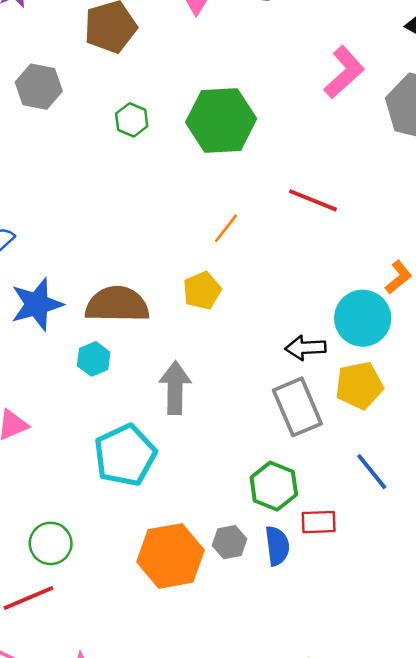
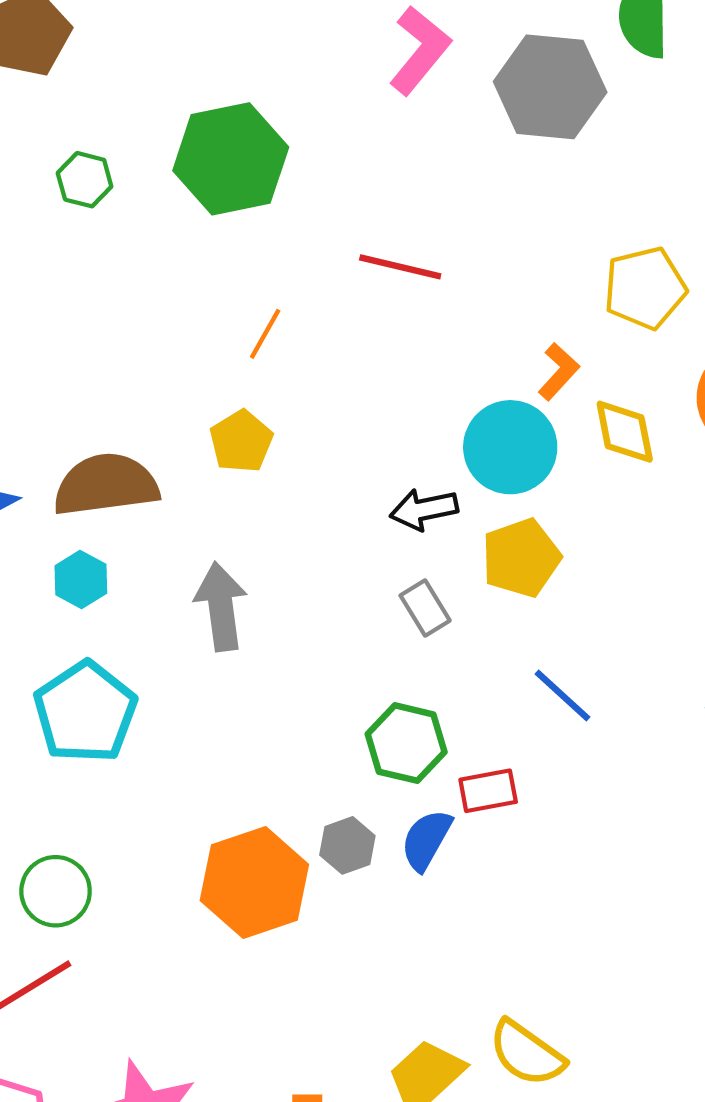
gray rectangle: (297, 407) -> (425, 608), size x0.6
cyan pentagon: (125, 455) -> (85, 712), moved
blue semicircle: (277, 546) -> (426, 840), turned -135

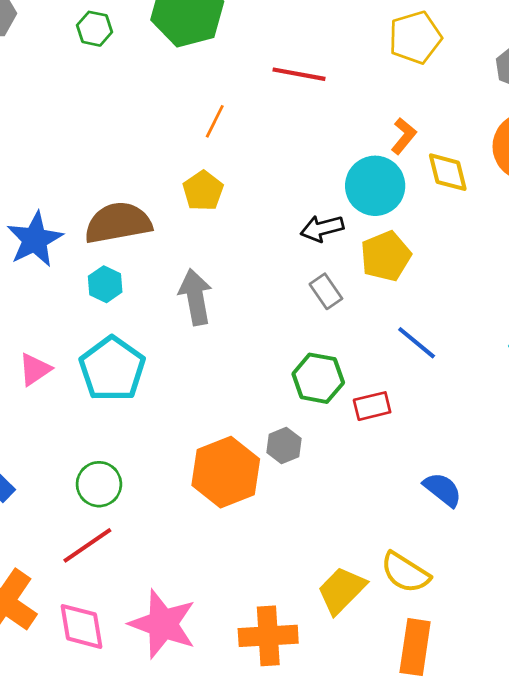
yellow pentagon: (645, 288) -> (415, 37), moved
blue semicircle: (426, 840) -> (443, 490), moved, turned 102

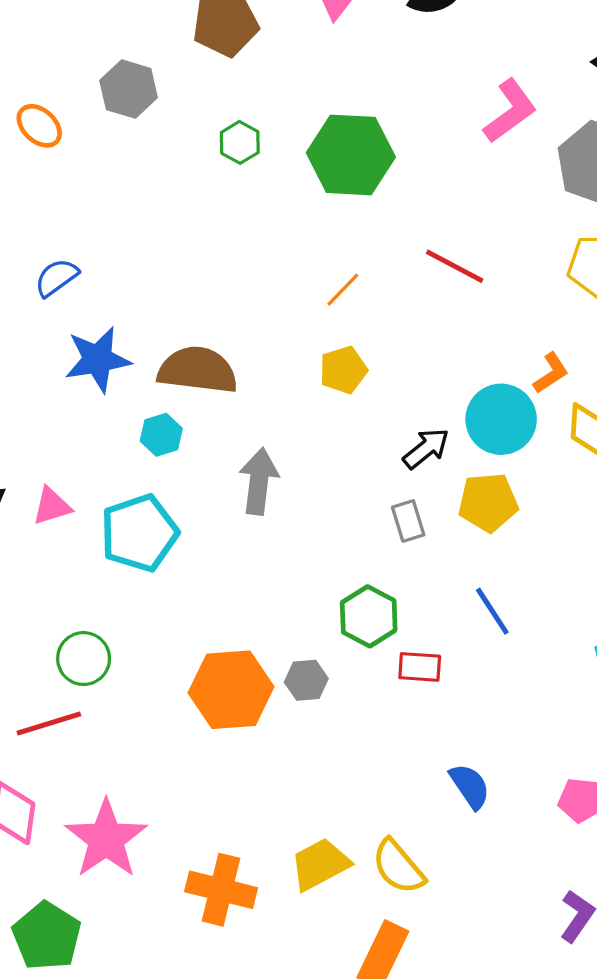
yellow pentagon: (203, 191) -> (343, 370), moved
black arrow: (322, 228) -> (426, 448), turned 138

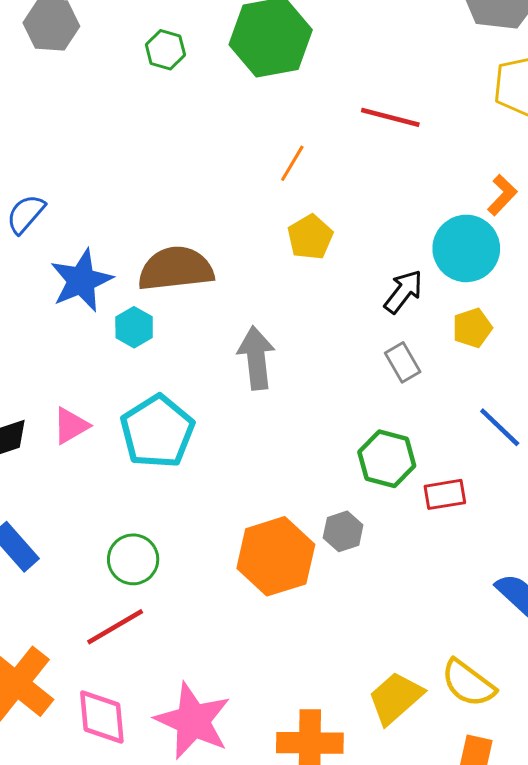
cyan hexagon: (161, 435) -> (134, 327), moved
yellow pentagon: (488, 502) -> (472, 328), size x0.7

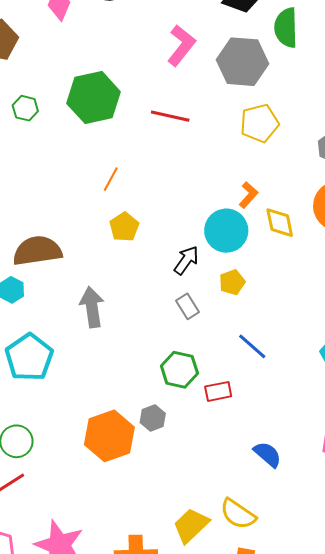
red line: (390, 117) -> (170, 116), moved

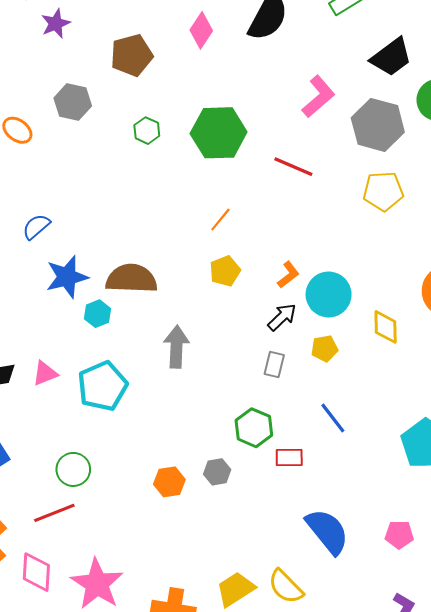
orange L-shape: (248, 195) -> (288, 275), moved
yellow diamond: (280, 223) -> (386, 327), moved
gray rectangle: (187, 306) -> (274, 365), turned 35
orange hexagon: (109, 436) -> (169, 482), size x0.6
blue semicircle: (267, 454) -> (327, 531), size x1.6

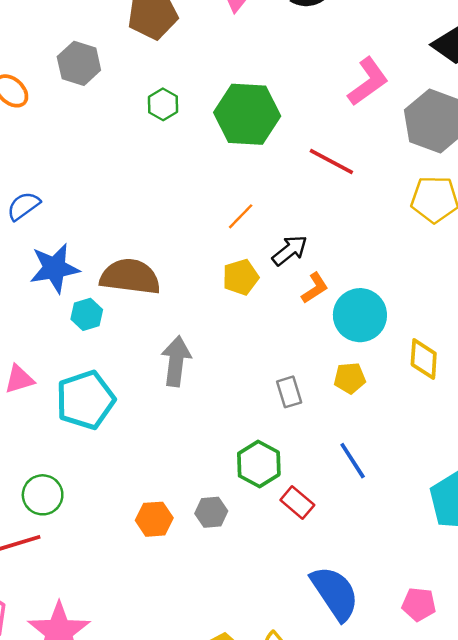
black arrow: (282, 317) -> (290, 250), moved
gray rectangle: (274, 365) -> (289, 392), turned -35
red rectangle: (289, 457) -> (297, 503), turned 36

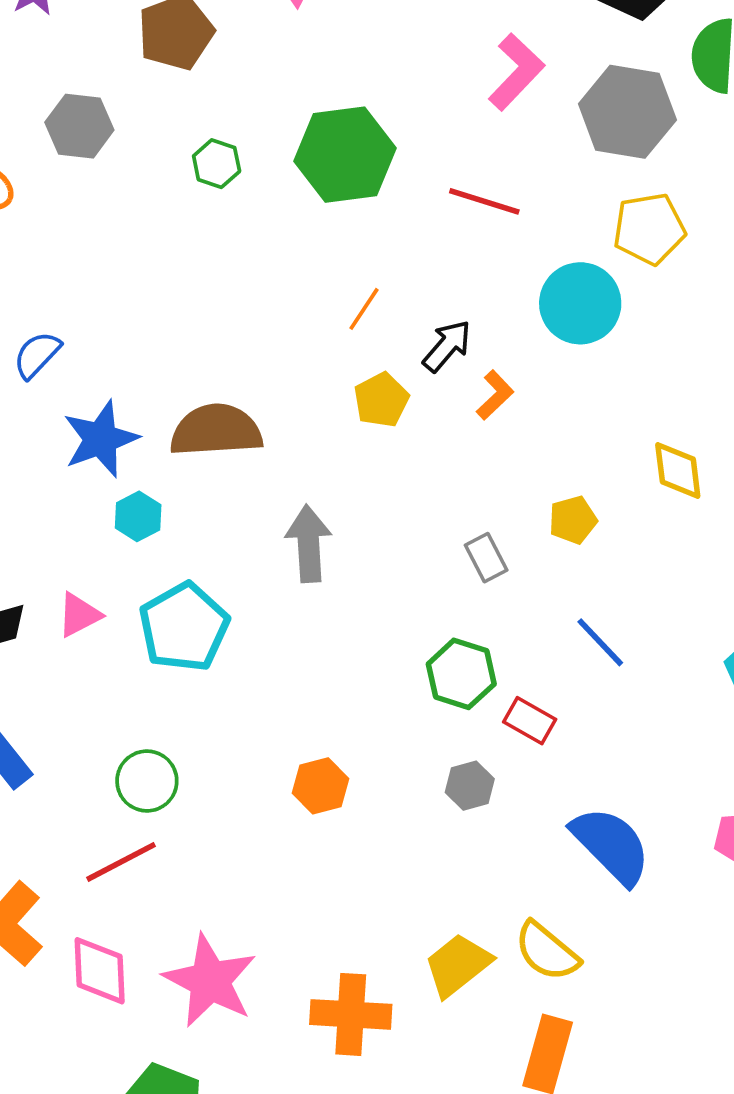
cyan hexagon: (87, 314) -> (138, 516), moved
cyan circle: (360, 315) -> (580, 303), moved
gray hexagon: (211, 512) -> (470, 786), moved

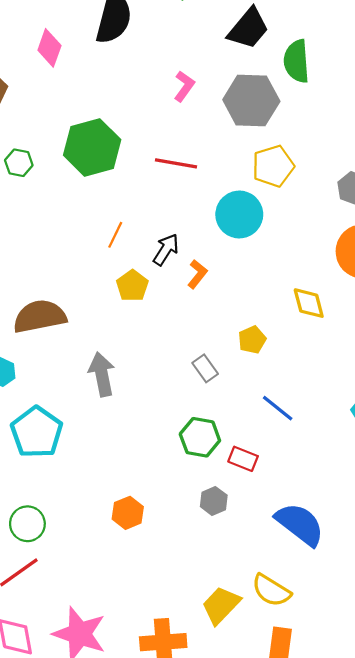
pink L-shape: (516, 72) -> (184, 86), size x0.7

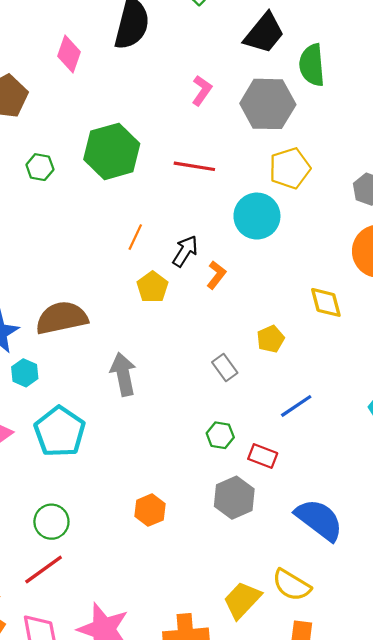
blue line: (278, 408) -> (296, 406), turned -72
green hexagon: (200, 437) -> (220, 435), size x0.7
gray hexagon: (214, 501) -> (234, 498), size x1.5

